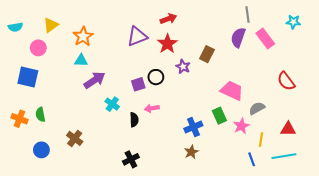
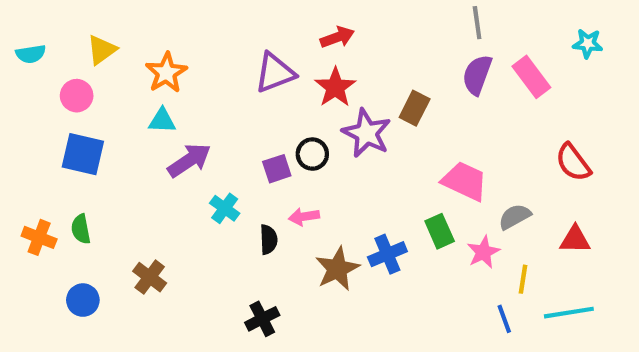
gray line: (248, 15) -> (477, 23), moved
purple star: (183, 67) -> (367, 133), size x1.6
blue square: (28, 77) -> (83, 154), moved
red triangle: (288, 129) -> (575, 240), moved
brown star: (191, 152) -> (337, 269), moved, size x1.5

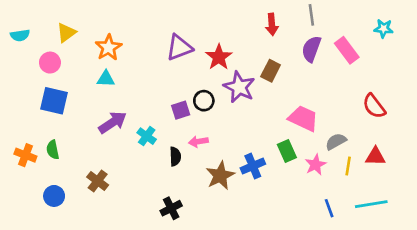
red arrow: (337, 37) -> (272, 24), moved, turned 105
purple arrow: (189, 160) -> (113, 122), moved
yellow line: (523, 279) -> (348, 166), moved

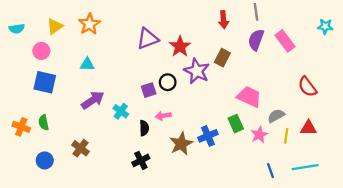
cyan star: (384, 29) -> (325, 26), moved
orange star: (109, 48) -> (89, 24), moved
black cross: (171, 208) -> (141, 160), moved

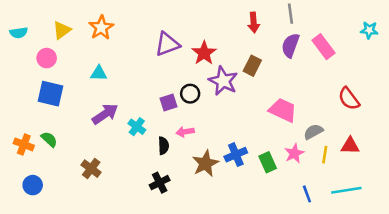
green semicircle: (44, 122) -> (49, 139), turned 144
green rectangle: (236, 124) -> (268, 162), moved
blue circle: (45, 160) -> (33, 185), moved

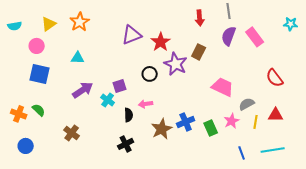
purple square: (169, 103) -> (120, 86), moved

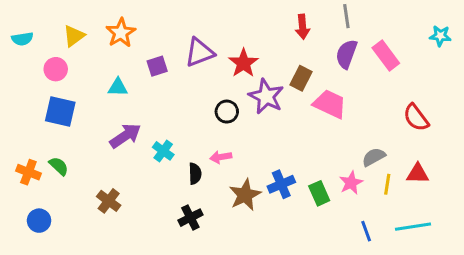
purple square: (120, 86) -> (157, 66), moved
pink trapezoid: (223, 87) -> (330, 104), moved

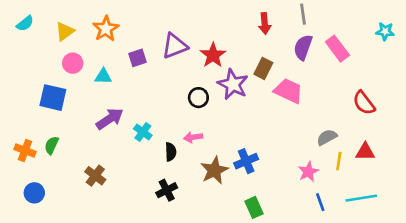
cyan semicircle: (22, 39) -> (25, 23), moved, turned -30
pink circle: (56, 69) -> (73, 63), moved
green semicircle: (59, 166) -> (52, 145), turned -108
pink star: (351, 183) -> (308, 172), moved
green rectangle: (319, 193) -> (254, 207), moved

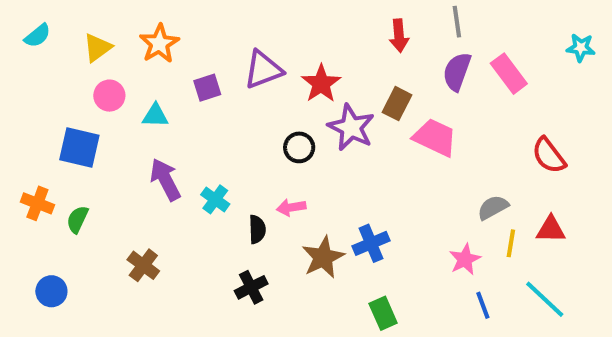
purple arrow: (110, 119) -> (165, 179), turned -84
orange cross: (25, 151) -> (37, 203), moved
cyan line: (361, 198) -> (545, 299), turned 52

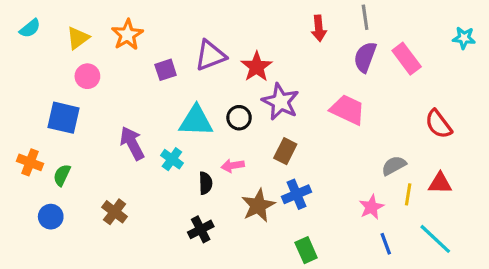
brown rectangle: (397, 104) -> (285, 151), moved
cyan triangle: (155, 116) -> (196, 121), moved, size x1.6
blue circle: (51, 291) -> (51, 217), moved

